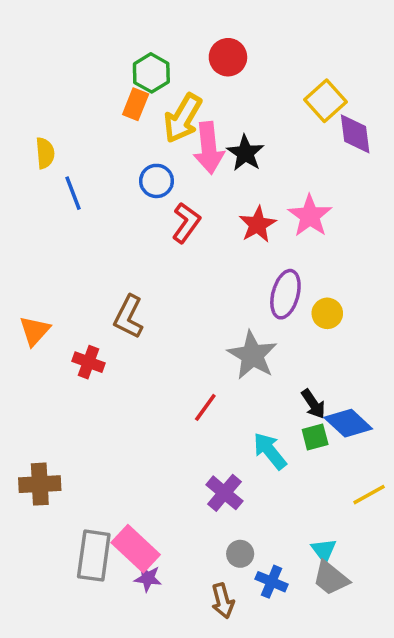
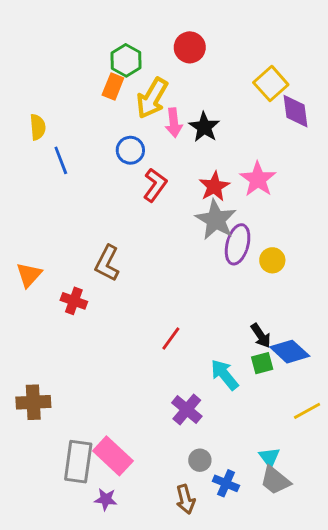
pink arrow: (209, 148) -> (174, 123), size x0.7
gray star: (252, 355) -> (216, 220), moved
purple star: (148, 578) -> (106, 499), moved

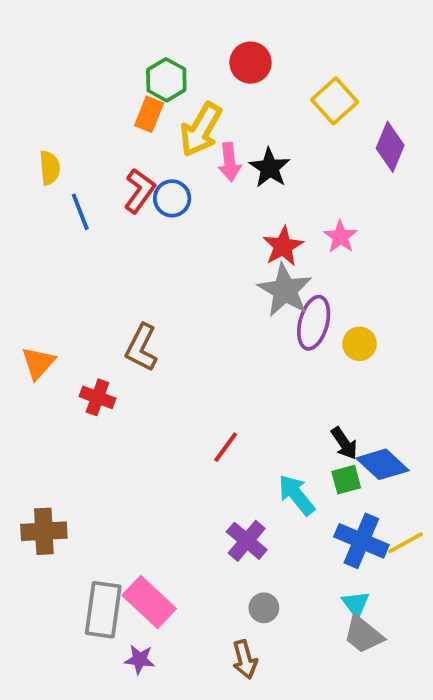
yellow square: (271, 84) -> (335, 101), moved
purple diamond: (295, 111) -> (390, 147), turned 30
pink star: (258, 179) -> (340, 237), size x0.7
red L-shape: (155, 185) -> (140, 191), moved
blue cross: (226, 483) -> (361, 541), moved, size x1.5

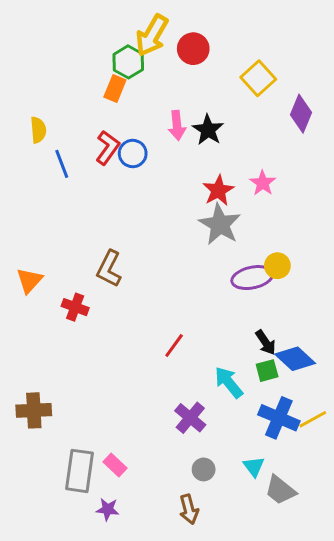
yellow arrow: (201, 130) -> (152, 35), moved
purple ellipse: (314, 323) -> (252, 278), moved, turned 63
pink rectangle: (149, 602) -> (115, 465), size x0.6
cyan triangle: (356, 604) -> (254, 467), moved

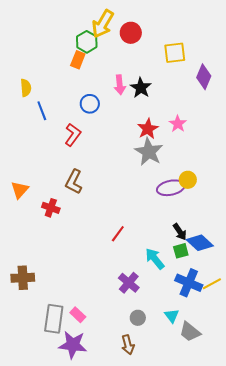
yellow square: (258, 78) -> (175, 53), turned 35
red L-shape: (108, 148) -> (73, 135), moved
purple star: (108, 509) -> (73, 345), size x1.8

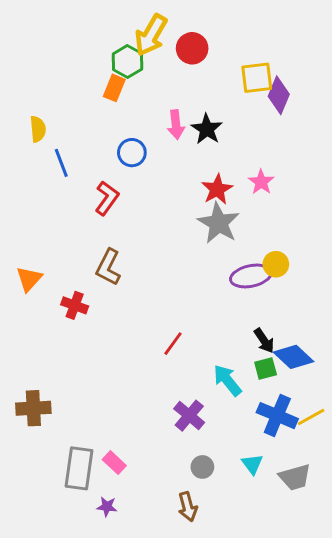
purple diamond: (204, 77) -> (279, 95), moved
gray trapezoid: (190, 332) -> (295, 477), moved, turned -55
purple star: (73, 345) -> (107, 507), size x0.5

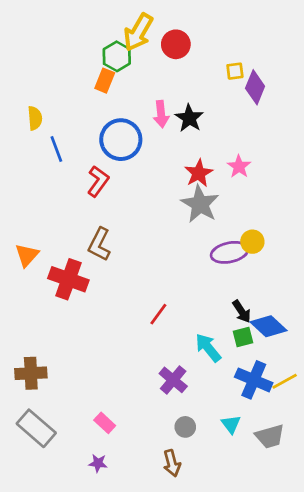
yellow square: (257, 78) -> (235, 71), size x0.6
blue circle: (132, 153) -> (121, 140), size x1.6
red cross: (75, 305) -> (68, 279), size x1.6
gray rectangle: (79, 468) -> (36, 428), moved, turned -57

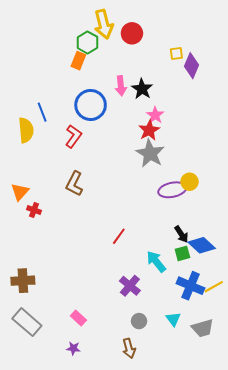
yellow arrow: (138, 32) -> (104, 24), turned -44
yellow semicircle: (35, 118) -> (26, 130), moved, size x1.4
pink star: (239, 166) -> (155, 115), moved
red cross: (68, 279) -> (34, 210), moved, size x0.5

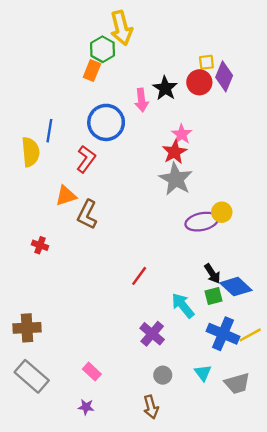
red circle: (132, 33) -> (199, 82), moved
black star: (142, 89) -> (165, 88), moved
blue line: (42, 112) -> (49, 131), turned 30
orange triangle: (20, 192) -> (66, 196), moved, turned 30

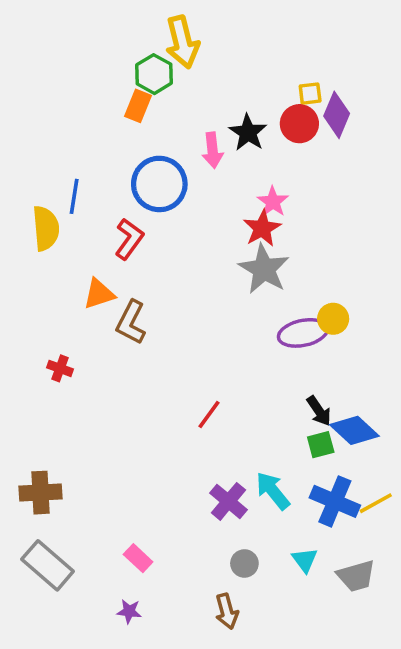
cyan arrow: (183, 305) -> (273, 491), moved

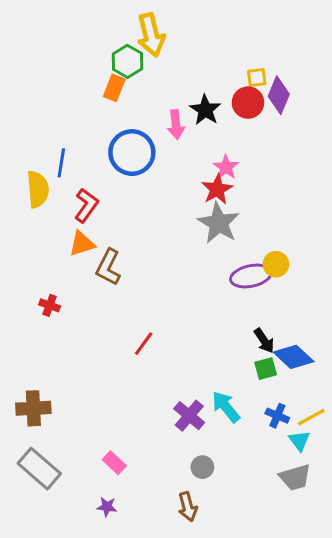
red L-shape: (129, 239) -> (86, 205), moved
red line: (209, 415) -> (144, 344), moved
blue cross: (335, 501) -> (277, 416), size x0.6
cyan triangle: (305, 560) -> (299, 441), moved

